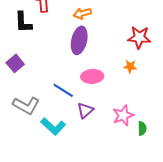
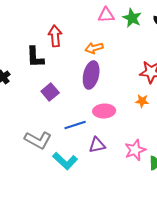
purple square: (15, 63) -> (50, 92), moved
blue line: (63, 90) -> (75, 125), turned -50
purple triangle: (85, 110) -> (97, 145), turned 30

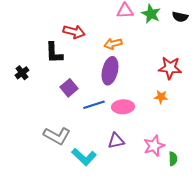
red arrow: (55, 36) -> (74, 32), turned 110
blue line: (75, 125) -> (94, 105), moved

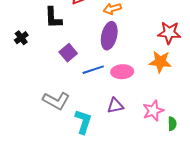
orange star: (161, 97) -> (160, 62), size x1.6
cyan L-shape: (84, 157) -> (83, 122), turned -115

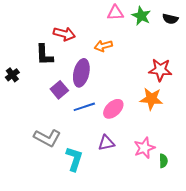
purple ellipse: (109, 36) -> (81, 73), moved
pink ellipse: (122, 72) -> (113, 109), turned -40

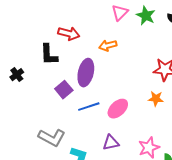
pink triangle: (115, 13) -> (120, 13), turned -42
orange star: (151, 99) -> (156, 99), size x0.7

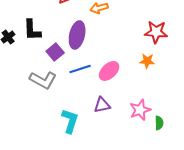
black L-shape: (49, 55) -> (32, 30), moved
gray L-shape: (52, 138) -> (43, 80), moved

